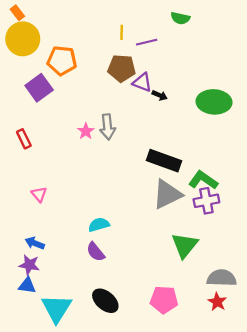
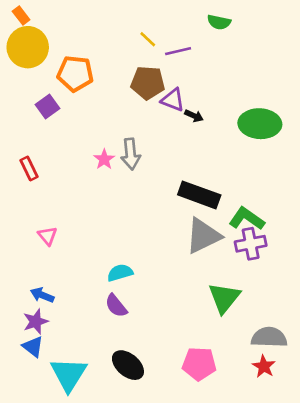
yellow line: (122, 32) -> (148, 39), turned -48
purple square: (39, 88) -> (47, 107), size x0.7
purple star: (29, 265) -> (36, 322), turned -30
blue triangle: (27, 286) -> (33, 347), turned 30

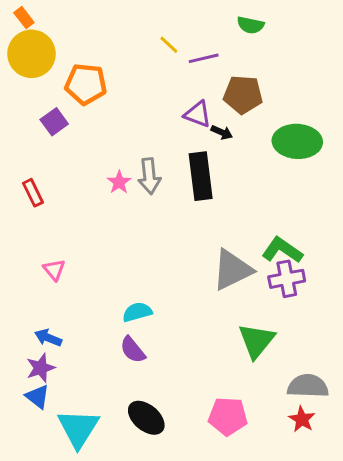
brown pentagon: (148, 83) -> (243, 95), moved
black rectangle: (199, 195) -> (201, 176), moved, turned 63

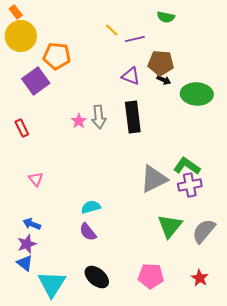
purple square: (54, 122) -> (36, 81), size x1.5
black arrow: (222, 132) -> (164, 80), moved
gray semicircle: (308, 386) -> (204, 231), moved, turned -52

